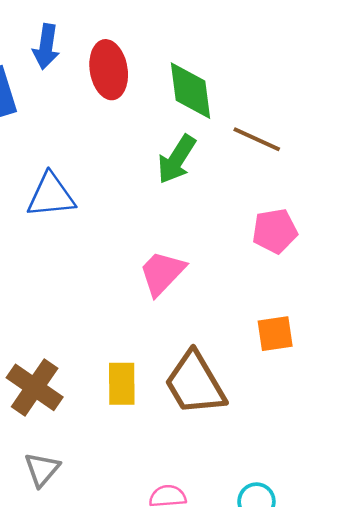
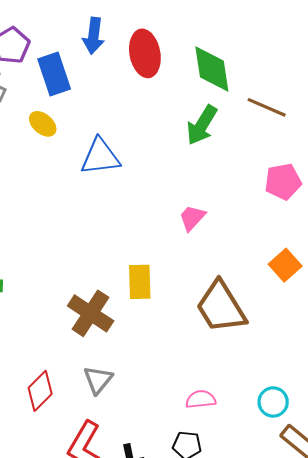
pink trapezoid: (162, 273) -> (192, 218), size x0.7
orange square: (275, 334) -> (285, 265), turned -32
yellow rectangle: (122, 384) -> (140, 282), moved

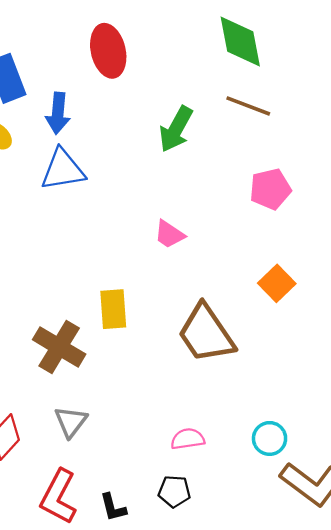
blue arrow: (94, 36) -> (58, 113), moved
green diamond: (212, 69) -> (240, 41), moved
pink trapezoid: (192, 218) -> (169, 234), turned -96

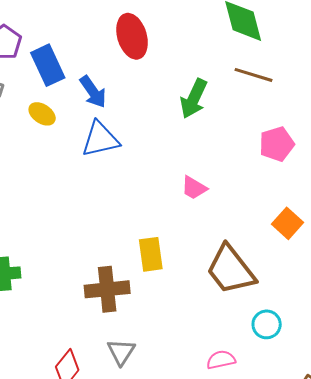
blue arrow: (58, 113) -> (93, 92), turned -36
brown cross: (59, 347) -> (107, 289), turned -33
cyan circle: (270, 438) -> (267, 324), moved

